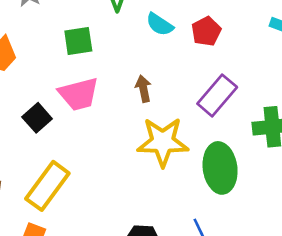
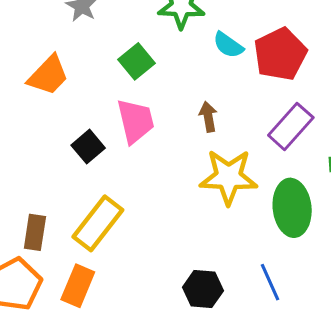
red pentagon: (206, 31) -> (280, 54), size x1.6
green square: (78, 41) -> (137, 61), turned -32
pink trapezoid: (79, 94) -> (135, 121), turned -90

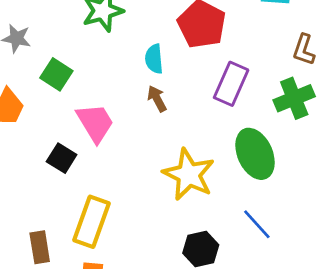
cyan semicircle: (228, 45) -> (154, 59), moved, turned 68
green square: (137, 61) -> (56, 74), moved
yellow star: (228, 177) -> (189, 174), moved, turned -30

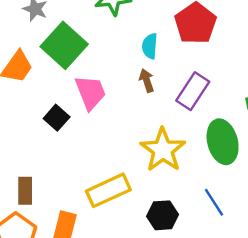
green square: (56, 74) -> (64, 45), size x1.6
purple rectangle: (231, 84) -> (193, 91), moved
yellow rectangle: (91, 222) -> (108, 190), moved, turned 36

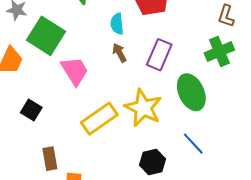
black square: (57, 118) -> (31, 110), moved
yellow rectangle: (108, 190) -> (99, 119), moved
brown rectangle: (25, 191) -> (50, 159), moved

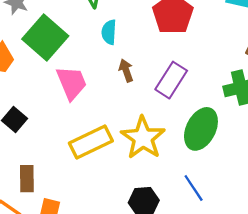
cyan semicircle: (117, 24) -> (109, 32), moved
green ellipse: (191, 92) -> (201, 129), turned 42

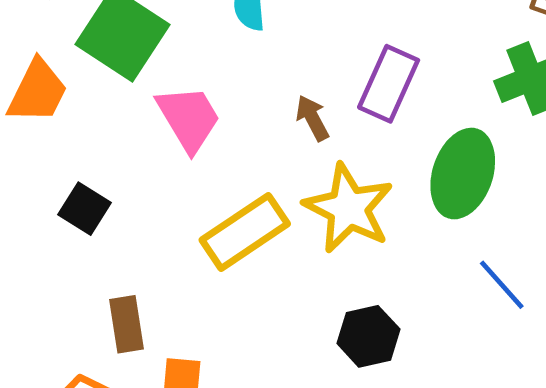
brown arrow: (126, 70) -> (312, 118), moved
blue line: (194, 188) -> (502, 285), moved

